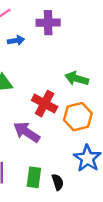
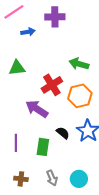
red cross: (45, 104) -> (52, 85), turned 30
black semicircle: (58, 182) -> (63, 133), moved, turned -32

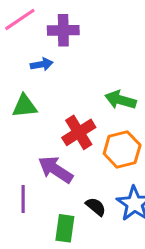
purple cross: (55, 17) -> (63, 30), moved
blue arrow: (28, 32) -> (42, 64), moved
purple line: (16, 143) -> (23, 199), moved

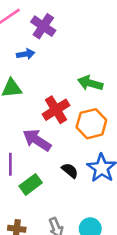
purple cross: (63, 30) -> (43, 26), turned 35
green rectangle: (65, 228) -> (31, 184), moved, turned 45

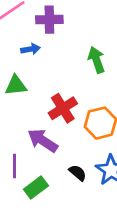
purple cross: (43, 26) -> (49, 20), turned -35
green arrow: (90, 83) -> (96, 60), moved, turned 55

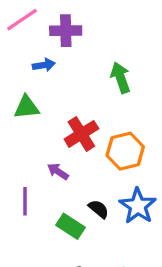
purple arrow: (43, 140) -> (58, 171), size x0.6
green rectangle: (36, 188) -> (70, 226), moved, turned 70

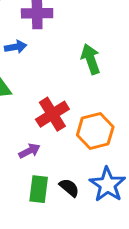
purple arrow: (58, 171) -> (29, 151), turned 120
green rectangle: (70, 226) -> (39, 189), moved, turned 64

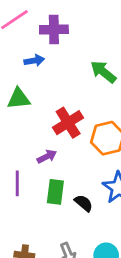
green arrow: (91, 59) -> (103, 72), turned -32
black semicircle: (69, 188) -> (84, 203), moved

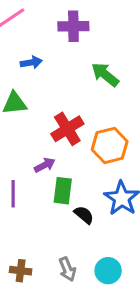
purple cross: (54, 30) -> (73, 26), moved
green rectangle: (55, 192) -> (63, 191), moved

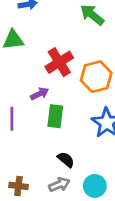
black semicircle: (84, 215) -> (66, 160), moved
gray arrow: (67, 269) -> (59, 185), turned -90

